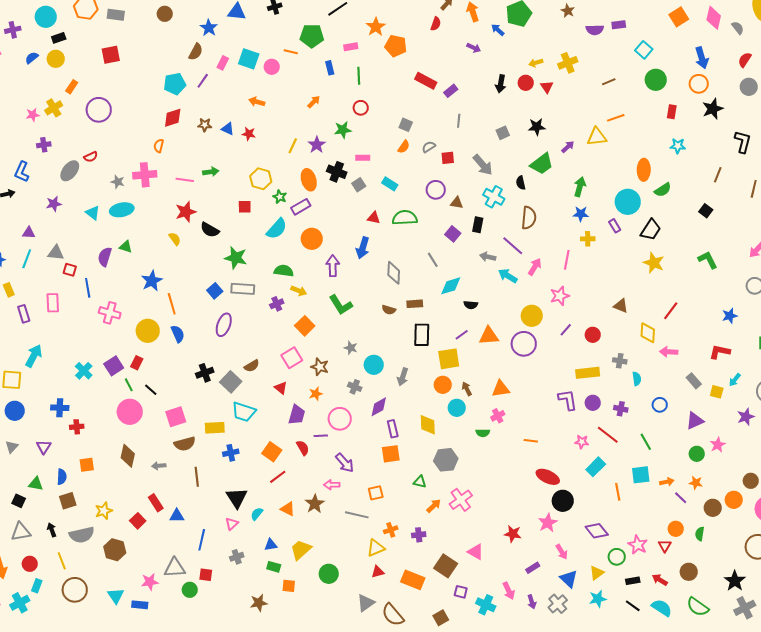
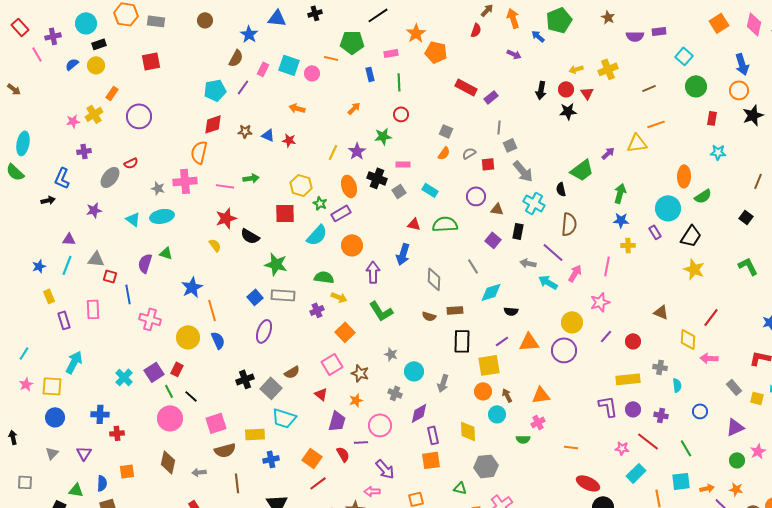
black star: (537, 127) -> (568, 111), moved
gray square: (503, 133) -> (510, 145), moved
orange semicircle: (159, 146) -> (199, 152), size x1.6
red square: (245, 207) -> (285, 213), size x1.5

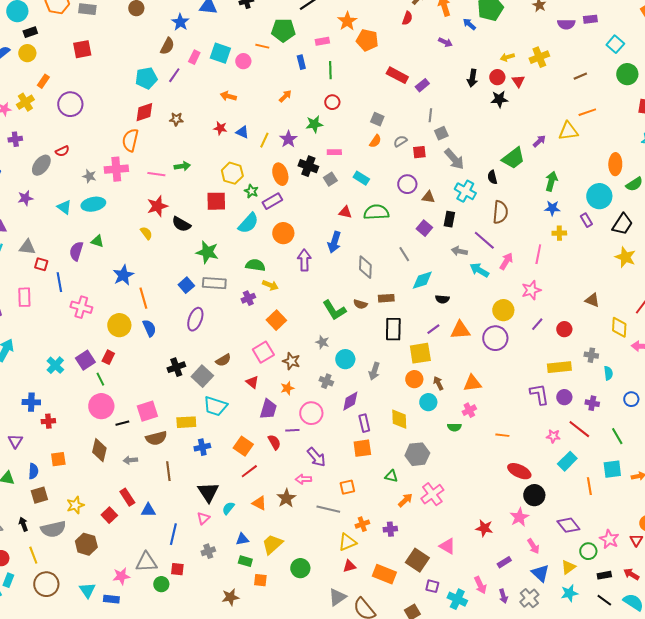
blue triangle: (268, 135) -> (242, 132), moved
green L-shape: (381, 311) -> (334, 310), moved
black line: (191, 396) -> (122, 423), moved, turned -56

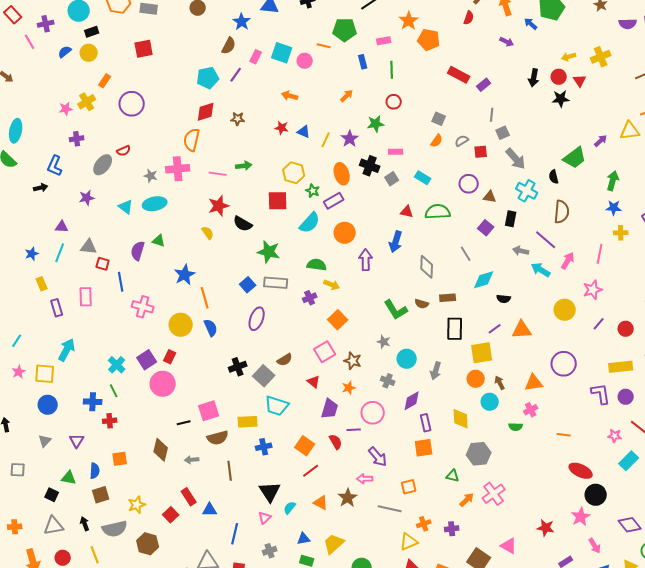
purple circle: (495, 338) -> (564, 364), moved
green line: (100, 379) -> (114, 391), moved
pink circle: (101, 406) -> (163, 384), moved

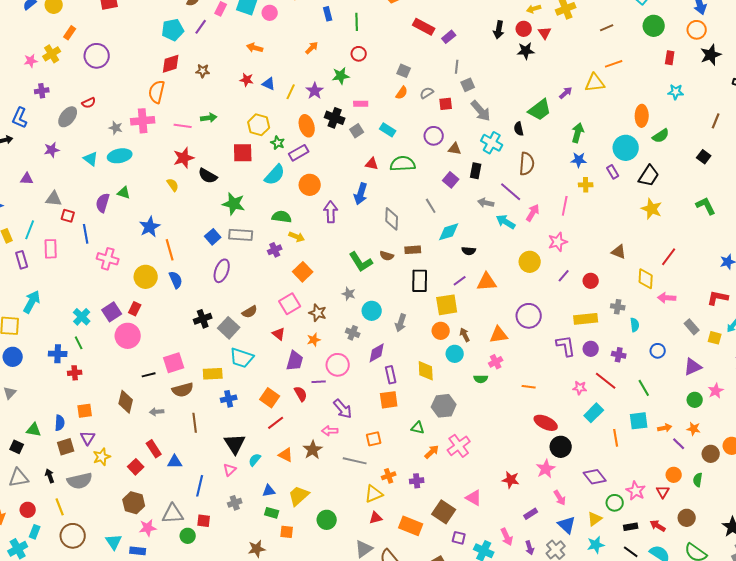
cyan line: (60, 253) -> (30, 230), moved
purple triangle: (77, 441) -> (88, 438), moved
brown hexagon: (148, 544) -> (134, 503), moved

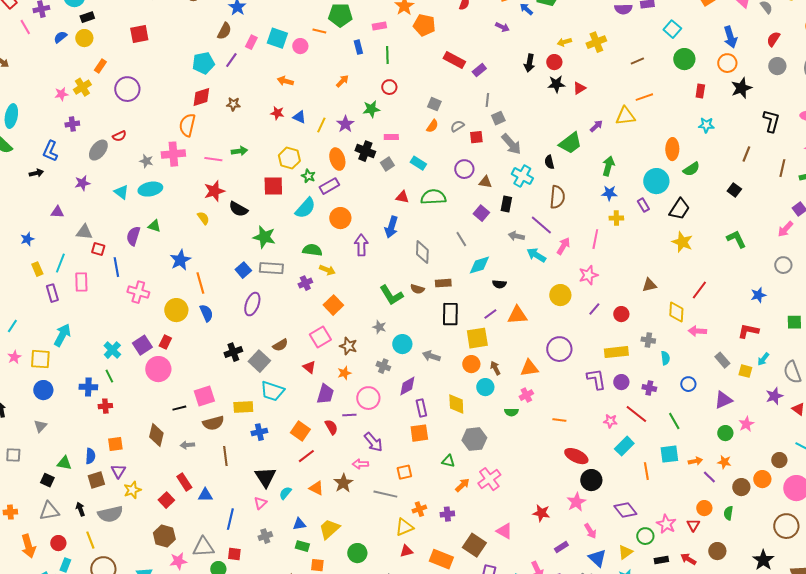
red triangle: (545, 33) -> (579, 88), moved, turned 32
brown triangle: (619, 252) -> (649, 285), turned -35
gray arrow: (401, 323) -> (431, 356), turned 90

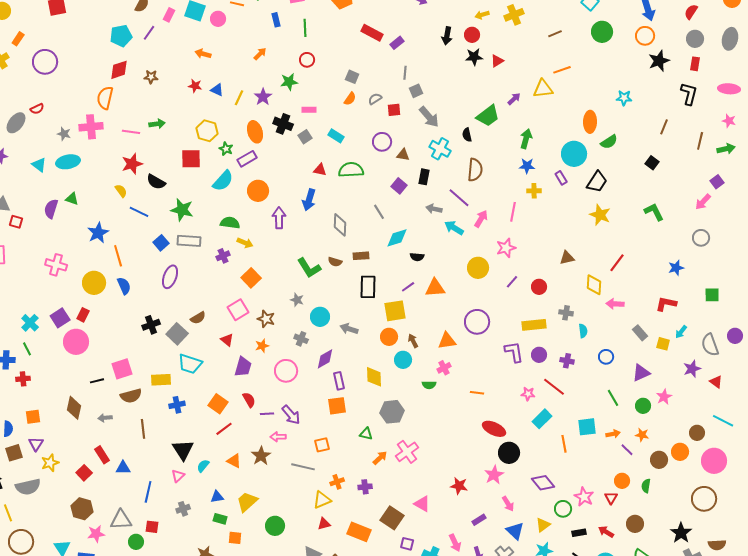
red rectangle: (700, 91) -> (695, 64), moved
blue line: (116, 267) -> (139, 212), moved, turned -54
purple line: (349, 415) -> (267, 414), moved
green line: (674, 421) -> (613, 398), moved

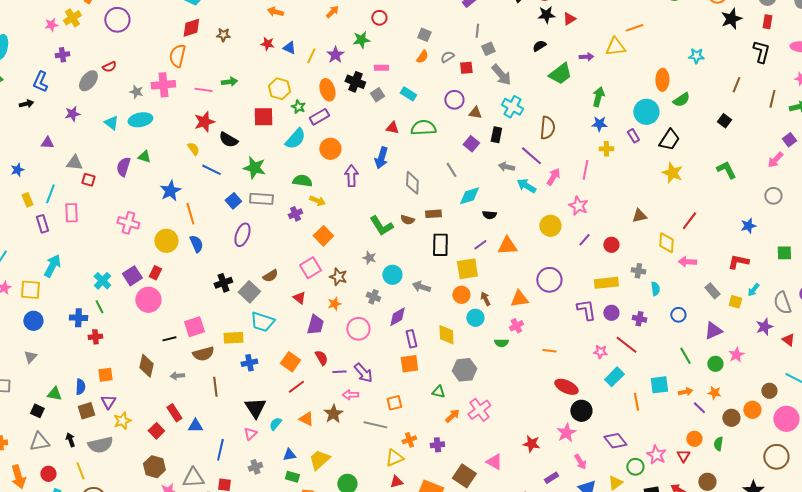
purple arrow: (514, 99) -> (586, 57), turned 40
black semicircle: (467, 135) -> (539, 46), moved, turned 72
pink star: (506, 248) -> (578, 206), turned -30

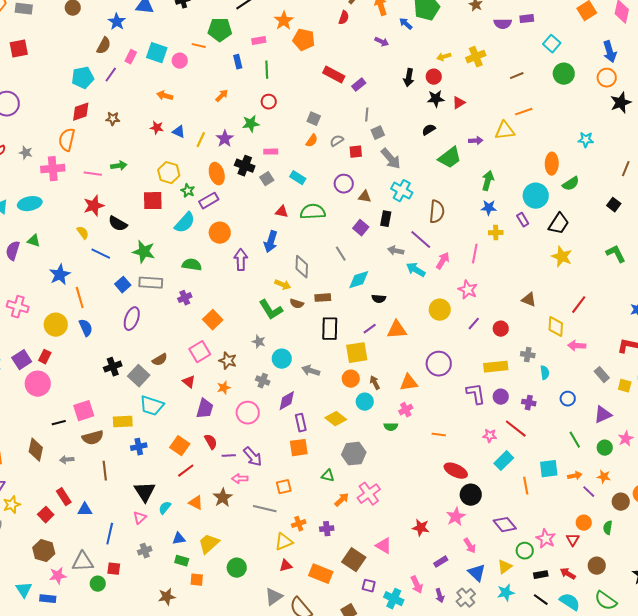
gray star: (136, 92) -> (26, 153), moved
yellow arrow: (317, 201) -> (283, 285), moved
brown triangle: (639, 216) -> (529, 300), turned 35
yellow diamond: (446, 335) -> (336, 419), turned -50

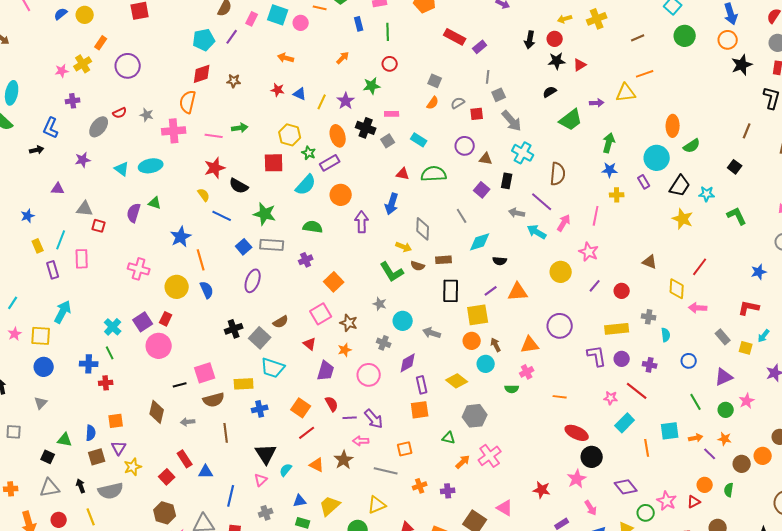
cyan star: (586, 140) -> (707, 194), moved
red triangle: (573, 540) -> (694, 502), turned 32
yellow triangle: (284, 542) -> (377, 505), moved

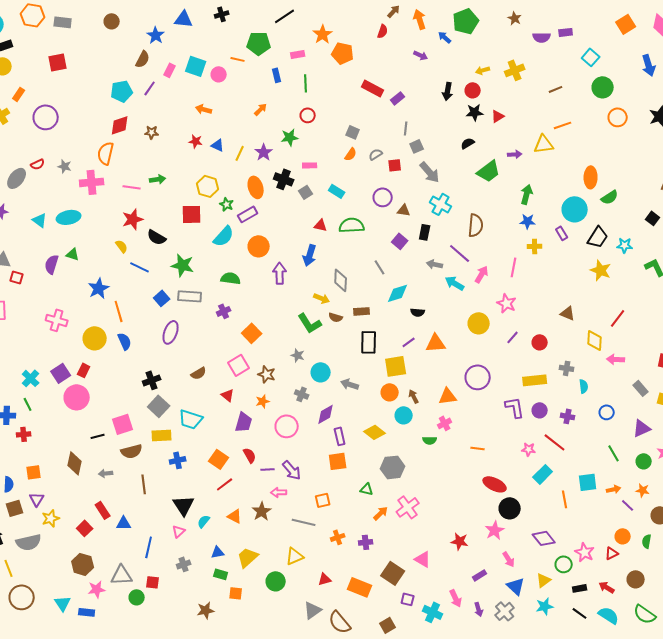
orange circle: (728, 40) -> (618, 117), moved
gray square: (260, 338) -> (159, 406), moved

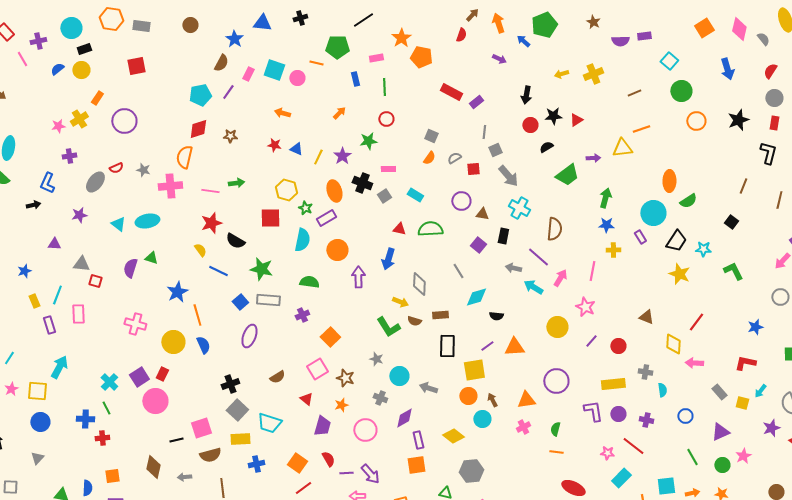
red circle: (473, 90) -> (530, 125), moved
cyan semicircle: (224, 236) -> (302, 240), turned -30
green semicircle: (430, 440) -> (555, 429), moved, turned 104

